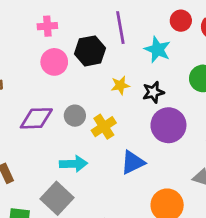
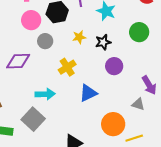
gray circle: (75, 116) -> (45, 41), moved
purple circle: (168, 125) -> (114, 66), size x0.7

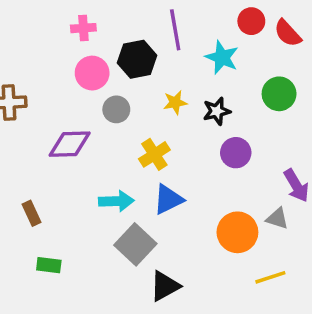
blue triangle: (88, 93) -> (168, 199), moved
gray square: (33, 119) -> (135, 244), moved
orange circle: (113, 124) -> (237, 232), moved

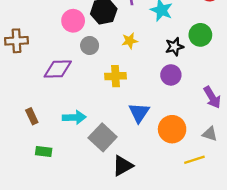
black star: (217, 111) -> (174, 47), moved
yellow cross: (154, 154) -> (116, 76), turned 30
blue triangle: (168, 199) -> (139, 113), moved, turned -30
cyan arrow: (116, 201) -> (74, 117), moved
gray triangle: (277, 218) -> (210, 134), moved

